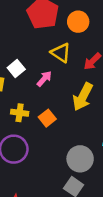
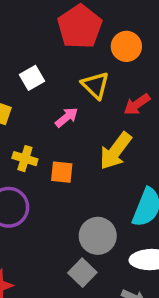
white square: (16, 68) -> (32, 78), moved
orange square: (47, 118) -> (62, 172), turned 35

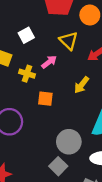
yellow arrow: (116, 151) -> (82, 85), size x0.7
yellow cross: (25, 159) -> (27, 74), moved

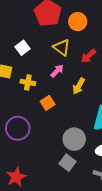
pink arrow: (49, 62) -> (57, 71), moved
orange square: (45, 99) -> (48, 103), turned -32

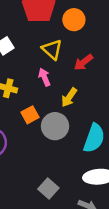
pink arrow: (57, 71) -> (44, 77), turned -72
gray circle: (74, 139) -> (55, 126), moved

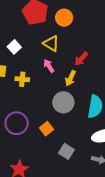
red arrow: (83, 62) -> (81, 59), moved
orange square: (30, 115) -> (46, 129), moved

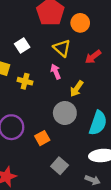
red arrow: (81, 59) -> (93, 57), moved

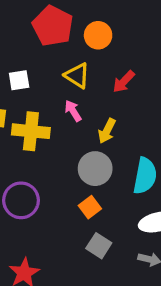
white square: (22, 45) -> (19, 80), turned 32
yellow cross: (25, 81) -> (31, 131), size x1.6
orange square: (42, 138) -> (90, 207), moved

